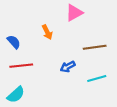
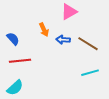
brown line: (95, 47) -> (88, 44), turned 40
blue arrow: (68, 67) -> (63, 40), moved, turned 32

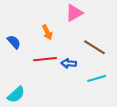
blue arrow: (63, 40) -> (69, 63), moved
red line: (20, 61) -> (45, 59), moved

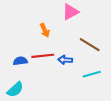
blue semicircle: (14, 42) -> (20, 61), moved, turned -56

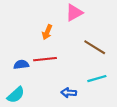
orange arrow: (45, 30) -> (47, 32), turned 48
blue arrow: (65, 60) -> (69, 93), moved

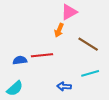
orange arrow: (47, 32) -> (59, 30), moved

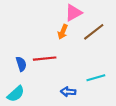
brown line: (88, 44) -> (94, 32), moved, turned -70
blue semicircle: (20, 60) -> (21, 64), turned 80

